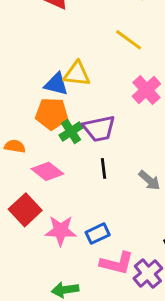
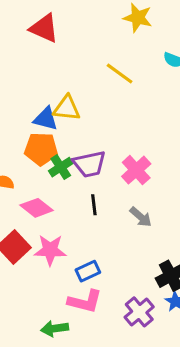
pink cross: (146, 90) -> (136, 170), moved
pink star: (61, 231) -> (50, 250), moved
pink L-shape: (117, 263) -> (85, 301), moved

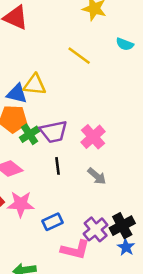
pink L-shape: (85, 301) -> (75, 250), moved
purple cross: (139, 312) -> (96, 229), moved

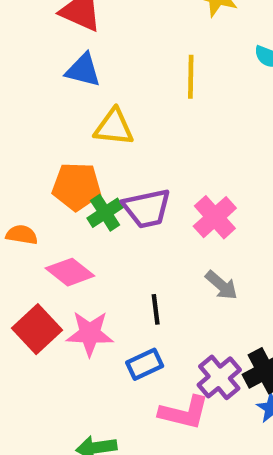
yellow line: (79, 56) -> (191, 77), turned 55
blue triangle: (17, 94) -> (83, 70), moved
black line: (57, 166) -> (156, 309), moved

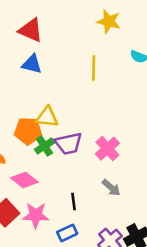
yellow triangle: (114, 127) -> (47, 117), moved

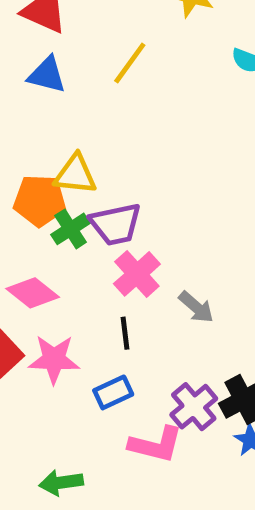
yellow line: (94, 68) -> (130, 63), moved, turned 35
pink cross: (107, 149) -> (137, 274), moved

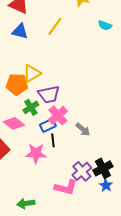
yellow triangle: (75, 174) -> (32, 73), turned -36
green cross: (71, 229) -> (31, 107), moved
pink star: (54, 359) -> (36, 153), moved
blue rectangle: (113, 392) -> (48, 125), moved

